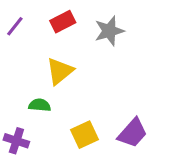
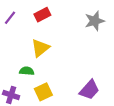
gray star: (109, 31) -> (95, 21), moved
yellow square: (84, 135) -> (43, 92), moved

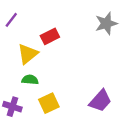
red rectangle: (42, 15) -> (50, 36), moved
yellow triangle: (40, 48) -> (28, 54), moved

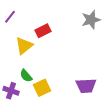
green semicircle: (30, 80) -> (26, 76), moved, turned -136
purple trapezoid: (100, 101) -> (86, 86), turned 45

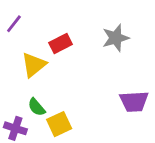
gray star: (91, 20) -> (116, 38), moved
purple trapezoid: (86, 86) -> (134, 101), moved

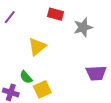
red rectangle: (61, 44) -> (56, 14), moved, turned 42
yellow triangle: (34, 65) -> (37, 47), moved

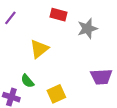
yellow square: (42, 89) -> (56, 94), moved

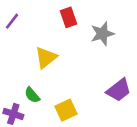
red rectangle: (58, 15) -> (68, 17), turned 56
purple trapezoid: (101, 77) -> (119, 90), turned -35

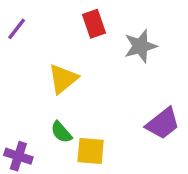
green semicircle: (32, 95) -> (61, 132), moved
yellow square: (66, 110) -> (91, 151), turned 30

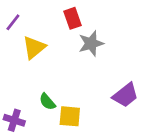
gray star: (140, 46) -> (91, 43), moved
yellow triangle: (63, 79) -> (34, 47), moved

